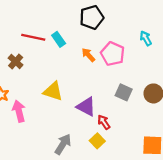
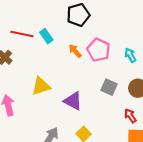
cyan arrow: (146, 38) -> (130, 55), moved
yellow triangle: (53, 91) -> (41, 86), turned -36
red arrow: (104, 122) -> (130, 116), moved

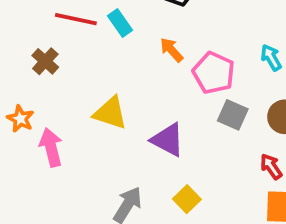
pink pentagon: (98, 50) -> (214, 73), moved
yellow triangle: (41, 86) -> (110, 113), turned 36

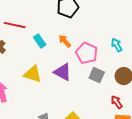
cyan rectangle: (120, 23) -> (40, 41), moved
purple triangle: (168, 140) -> (63, 72), moved

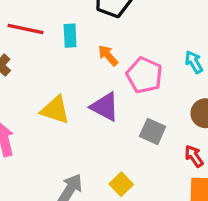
cyan rectangle: (40, 41) -> (70, 36), moved, turned 32
gray square: (97, 75) -> (153, 131), moved

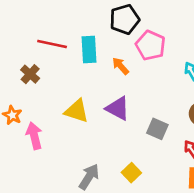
cyan rectangle: (70, 36) -> (89, 49), size x1.4
pink pentagon: (144, 75) -> (151, 45), moved

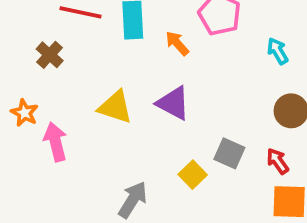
gray square: (157, 129) -> (229, 153), moved
yellow square: (131, 173) -> (193, 175), moved

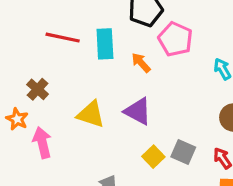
brown cross: (50, 55) -> (38, 89), moved
yellow square: (193, 175) -> (153, 157), moved

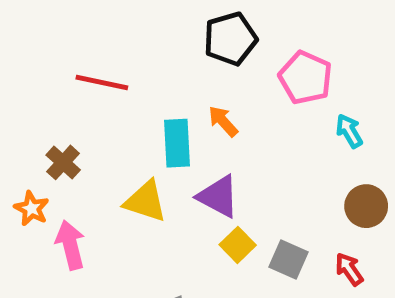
pink pentagon: (175, 39) -> (306, 78), moved
cyan rectangle: (105, 44) -> (177, 143), moved
yellow square: (153, 157) -> (238, 245), moved

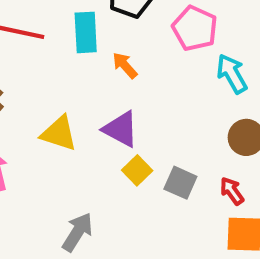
cyan arrow: (349, 131) -> (232, 74), size x1.4
cyan rectangle: (177, 143) -> (86, 32), moved

